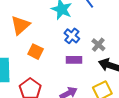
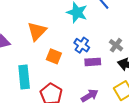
blue cross: (72, 36) -> (82, 45), moved

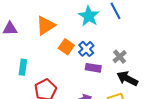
orange square: (54, 56) -> (66, 47), moved
cyan rectangle: (24, 77) -> (23, 67), size x0.7

